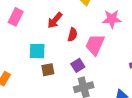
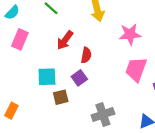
pink trapezoid: (95, 45) -> (136, 69), moved
purple square: (78, 65) -> (79, 78), moved

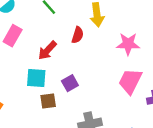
red arrow: (65, 40) -> (47, 50), moved
red semicircle: (86, 55) -> (78, 35), moved

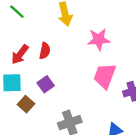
red semicircle: (78, 35) -> (45, 51), moved
brown square: (48, 101) -> (26, 104), turned -35

